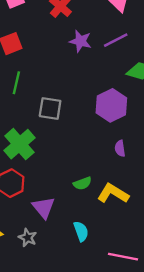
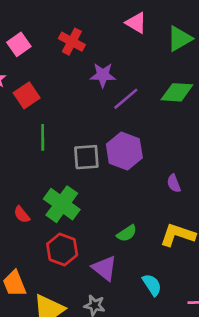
purple line: (116, 40) -> (126, 99), moved
purple hexagon: (111, 105) -> (124, 151), moved
green semicircle: (82, 183) -> (127, 233), moved

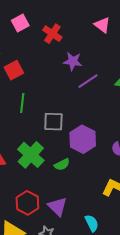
pink square: (19, 44) -> (20, 23), moved
purple hexagon: (124, 151) -> (83, 139), moved
green semicircle: (127, 233) -> (62, 164), moved
red hexagon: (62, 249) -> (27, 203), moved

